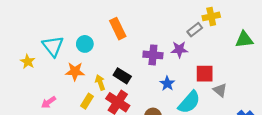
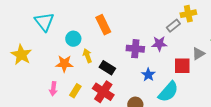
cyan triangle: (53, 46) -> (44, 22), moved
yellow star: (28, 62) -> (21, 55), size x1.5
yellow arrow: (100, 82) -> (87, 56), moved
gray triangle: (220, 90) -> (198, 54), moved, turned 48
pink arrow: (49, 102) -> (53, 89), moved, turned -48

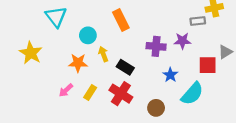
gray rectangle: (173, 26) -> (198, 21), turned 32
pink arrow: (53, 89) -> (66, 90), turned 40

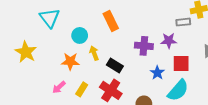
red square: (208, 65) -> (181, 63), moved

